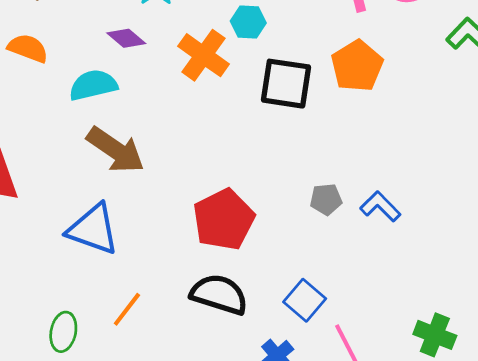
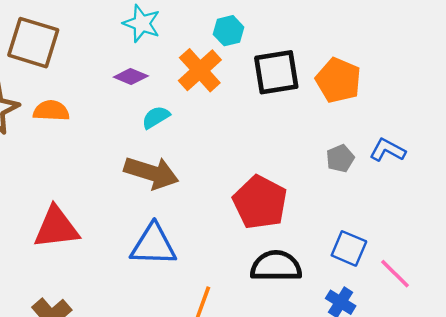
orange cross: (204, 55) -> (200, 70), turned 30
orange pentagon: (357, 66) -> (338, 80), moved
cyan semicircle: (93, 85) -> (156, 117), moved, size x0.7

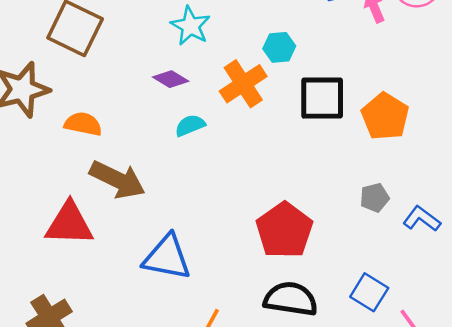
orange semicircle: (51, 111) -> (83, 124), moved
blue L-shape: (387, 150) -> (422, 219), moved
brown arrow: (151, 173) -> (117, 180), moved

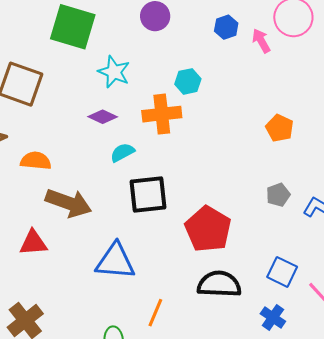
orange cross: (243, 84) -> (162, 114), turned 33
black square: (322, 98) -> (148, 195), moved
orange pentagon: (385, 116) -> (280, 128), size x0.7
red triangle: (69, 224) -> (33, 243), size x0.7

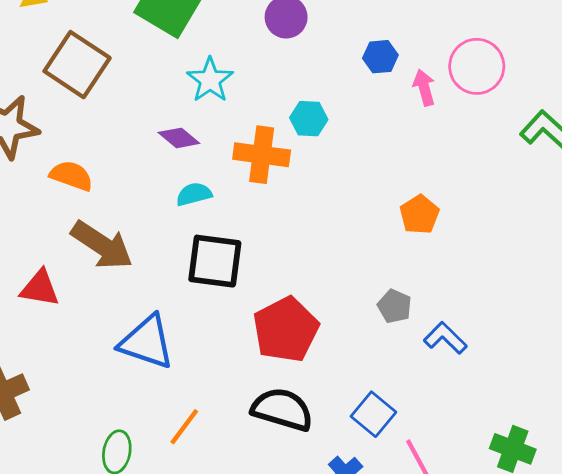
gray pentagon: (278, 195) -> (395, 306), turned 30

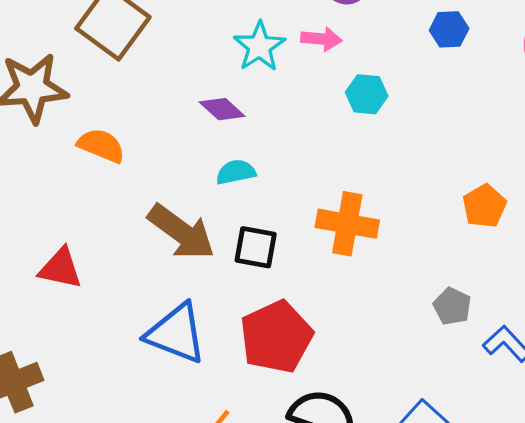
pink arrow: (424, 88) -> (321, 39), moved, turned 108
orange cross: (262, 155) -> (347, 224), moved
brown arrow: (102, 245) -> (181, 232), moved
black square: (215, 261) -> (256, 247), size x0.7
red pentagon: (286, 330) -> (276, 337), moved

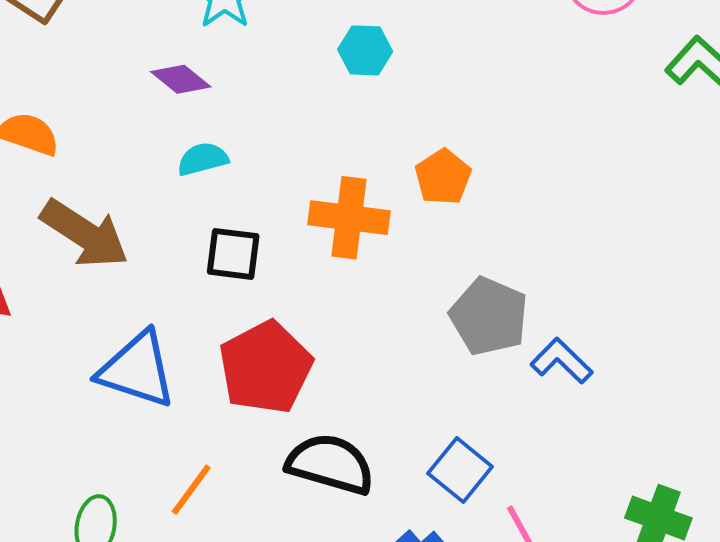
orange pentagon: (484, 206) -> (443, 177), moved
brown arrow: (181, 232) -> (85, 234), moved
gray pentagon: (452, 306) -> (489, 316), size x1.6

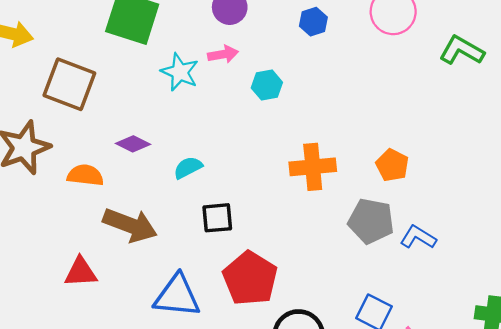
purple diamond: (181, 79) -> (133, 144), moved
orange pentagon: (443, 177) -> (392, 165), moved
orange cross: (349, 218) -> (313, 167), moved

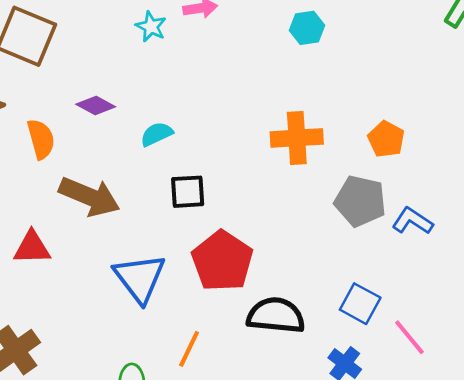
cyan star: (180, 72) -> (151, 27), size x0.7
cyan hexagon: (267, 85) -> (307, 28), moved
orange semicircle: (85, 175) -> (41, 139), turned 66
blue triangle: (177, 296) -> (140, 278), turned 45

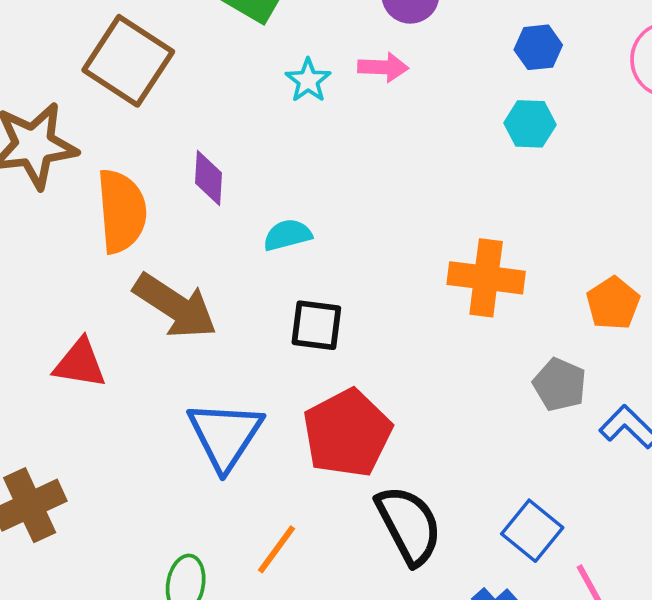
purple diamond: (96, 105) -> (208, 178), turned 54
orange semicircle: (41, 139) -> (122, 211), size x1.4
gray pentagon: (360, 201) -> (560, 385), size x0.7
black semicircle: (276, 315) -> (409, 525), turned 46

